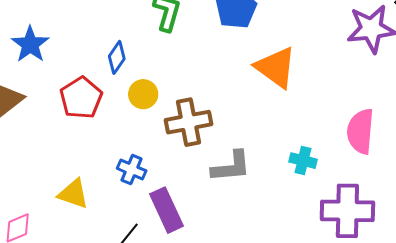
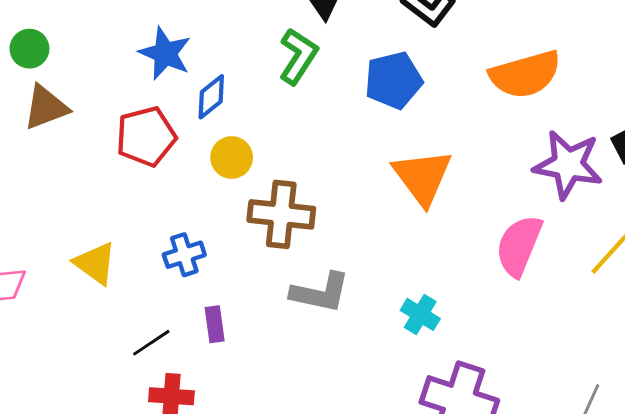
blue star: (30, 44) -> (165, 53), moved, turned -30
pink semicircle: (360, 131) -> (519, 246), moved
blue cross: (132, 170) -> (184, 255), turned 32
purple rectangle: (167, 210) -> (215, 324), size x0.6

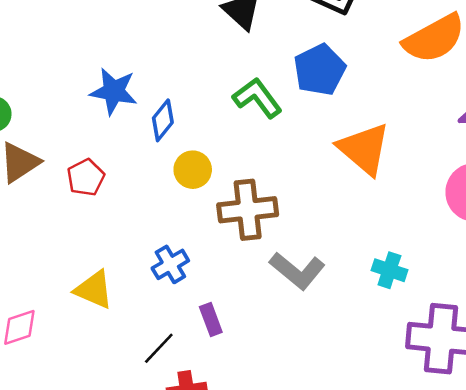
green L-shape: (298, 56) -> (257, 98), moved, turned -57
red pentagon: (146, 136) -> (86, 177), moved, size x0.7
gray L-shape: (320, 293) -> (297, 271), turned 40

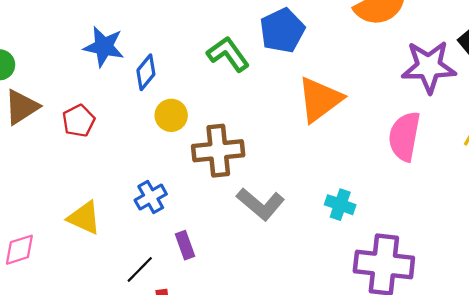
orange triangle: (364, 149) -> (320, 99), turned 42

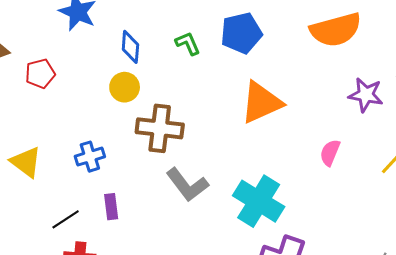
green L-shape: (228, 54) -> (188, 43), size x0.7
purple star: (429, 67) -> (366, 95), size x0.7
blue diamond: (146, 72) -> (130, 47), moved, turned -48
pink semicircle: (404, 136) -> (330, 153), size x0.6
cyan cross: (340, 205) -> (259, 201), size x1.8

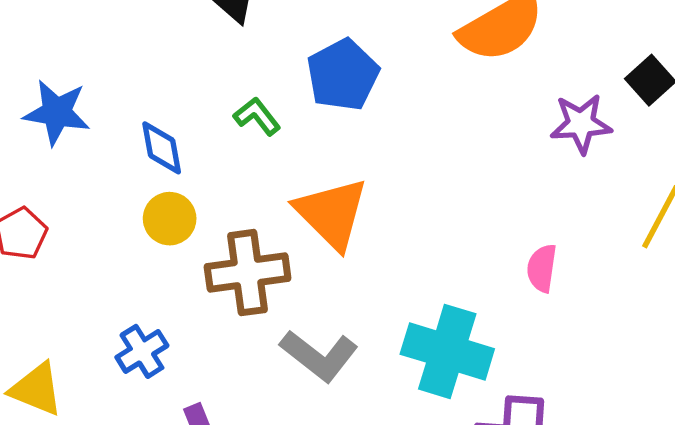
orange triangle: (261, 103) -> (332, 213), moved, turned -36
pink semicircle: (330, 153) -> (542, 268), moved

